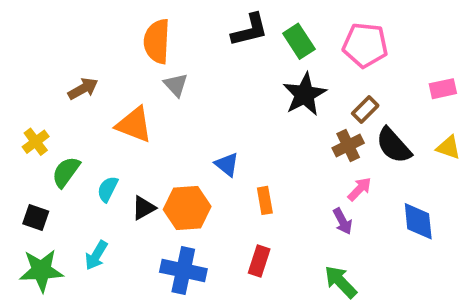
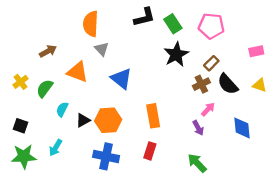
blue triangle: (227, 164) -> (121, 79), moved, size x1.5
green semicircle: (66, 172) -> (45, 88), moved
orange rectangle: (265, 200) -> (153, 116), size x1.5

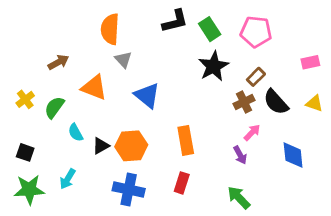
cyan semicircle: (62, 109) -> (76, 133), turned -56

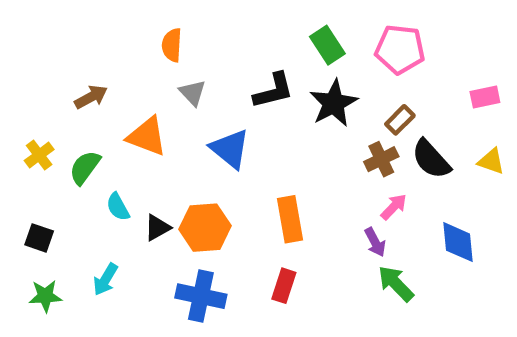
black L-shape: (175, 21) -> (273, 91), moved
orange semicircle: (110, 29) -> (172, 45), size x0.7
green star: (29, 190) -> (45, 296), size x0.7
green arrow: (239, 198) -> (396, 284), moved

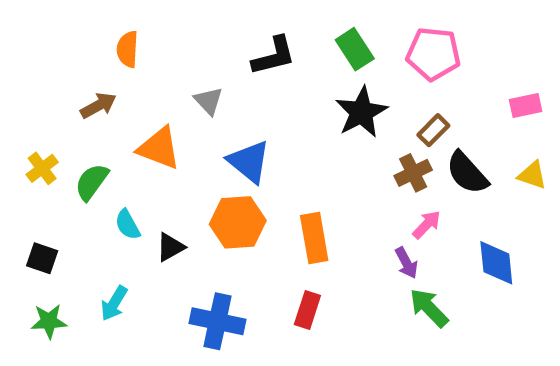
orange semicircle: (172, 45) -> (128, 49), moved
black L-shape: (273, 91) -> (274, 56), moved
orange hexagon: (205, 228) -> (238, 222), moved

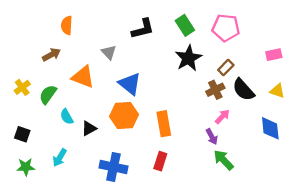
blue diamond: (496, 263) -> (270, 128), moved

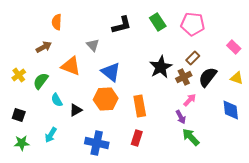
pink rectangle: (274, 55) -> (234, 47), turned 56
black star: (188, 58) -> (161, 67), moved
black semicircle: (243, 90) -> (208, 77), turned 80

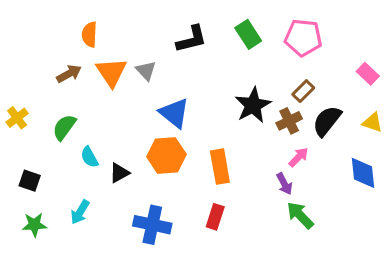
orange triangle: (71, 66) -> (111, 72), moved, turned 35
yellow cross: (19, 75) -> (17, 118), moved

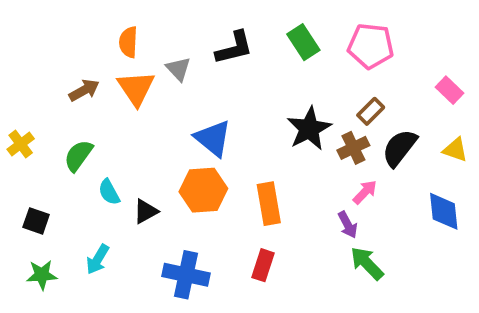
orange semicircle: (89, 34) -> (128, 42), moved
gray triangle: (146, 71) -> (178, 69), moved

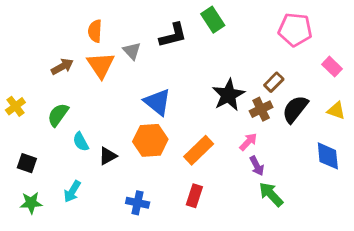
green rectangle: (303, 42) -> (213, 20), moved
pink pentagon: (371, 46) -> (295, 30), moved
pink arrow: (365, 192) -> (248, 142), moved
orange rectangle: (269, 204) -> (199, 150), turned 56
blue cross: (186, 275) -> (138, 203), size x0.7

